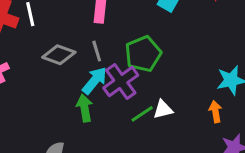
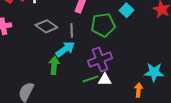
green pentagon: (143, 54) -> (103, 25), moved
purple cross: (121, 82) -> (100, 60), moved

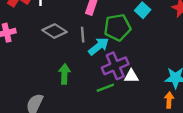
cyan arrow: (65, 49) -> (99, 46), moved
white triangle: (105, 80) -> (131, 76), moved
orange arrow: (138, 90) -> (169, 100), moved

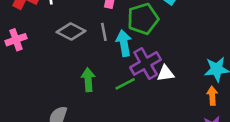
cyan arrow: (99, 46) -> (124, 43), turned -55
green line: (105, 88) -> (125, 84), moved

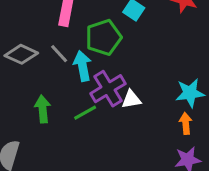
gray line: (104, 32) -> (59, 54), turned -30

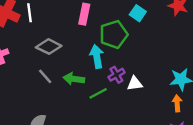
gray line: (59, 54) -> (45, 76), moved
purple cross: (108, 89) -> (116, 75), size x0.6
green arrow: (43, 109) -> (74, 79), moved, turned -78

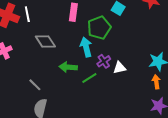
gray diamond: (49, 47) -> (45, 41), turned 35
gray line: (45, 76) -> (35, 85), moved

